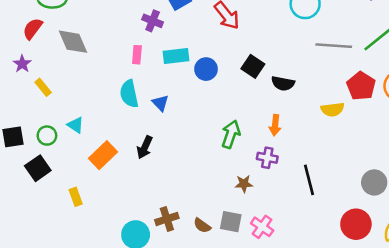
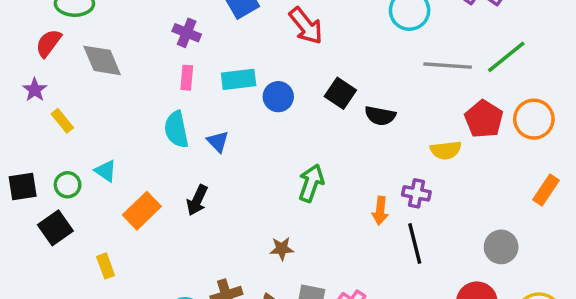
purple cross: (153, 21) -> (187, 33), moved
orange arrow: (275, 125) -> (380, 211), moved
purple cross: (267, 158) -> (416, 193), moved
brown star: (244, 184) -> (282, 249), moved

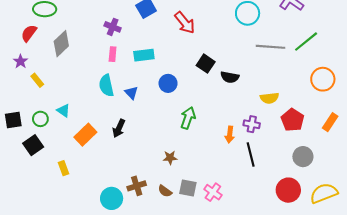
gray diamond: (102, 60) -> (61, 44), turned 70
blue circle: (278, 97) -> (168, 83), moved
red pentagon: (484, 119) -> (292, 120), moved

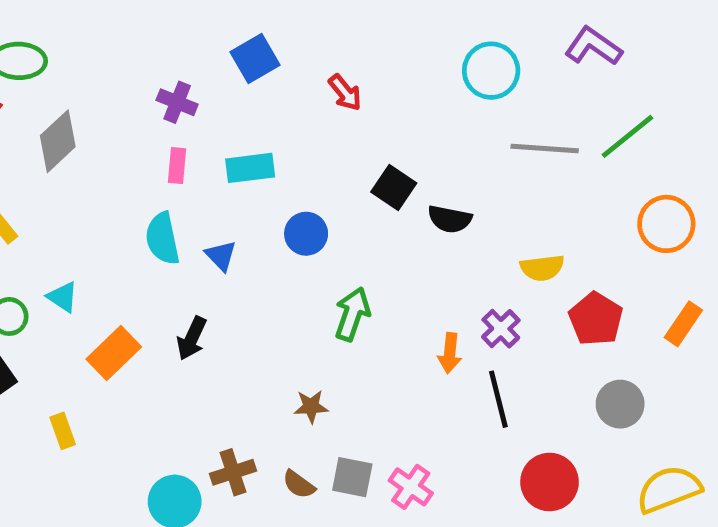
red arrow: (185, 23) -> (345, 93), size x0.7
purple cross: (252, 124) -> (501, 329), turned 35
red circle: (288, 190) -> (550, 482), moved

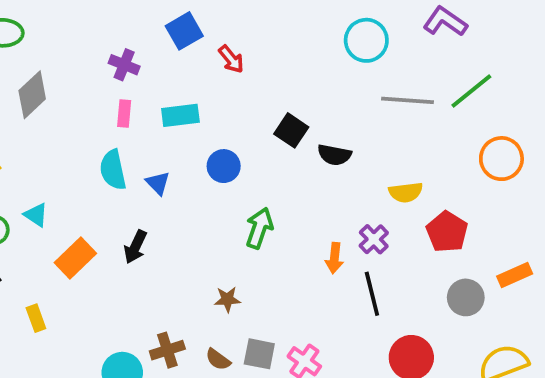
red arrow: (345, 93) -> (231, 59), moved
orange rectangle: (683, 324) -> (515, 275), moved, turned 32

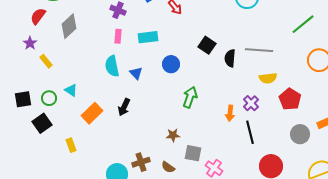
gray line: (408, 100) -> (259, 50), moved
black semicircle: (334, 155) -> (230, 58), turned 84
gray square: (259, 354) -> (193, 153), moved

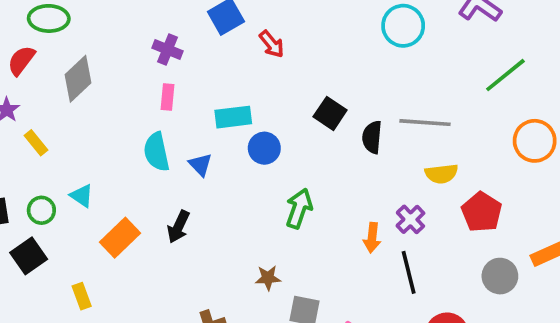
cyan rectangle: (148, 37) -> (233, 117), moved

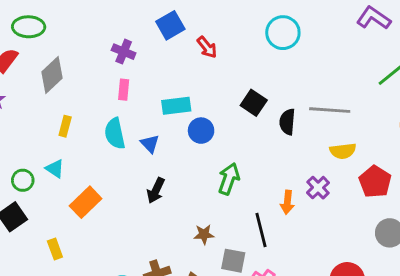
cyan circle: (403, 26) -> (283, 33), moved
yellow rectangle: (36, 143) -> (65, 126), moved, turned 54
black arrow: (178, 227) -> (156, 190), moved
black line: (409, 272) -> (261, 230), moved

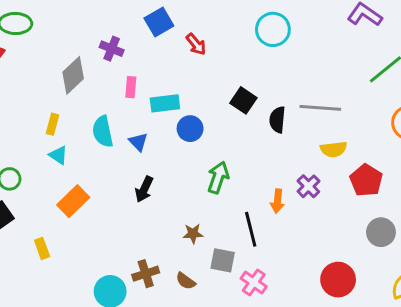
gray diamond: (52, 75) -> (73, 75), moved
pink rectangle: (124, 90) -> (131, 87), moved
cyan triangle: (55, 169) -> (58, 155), moved

